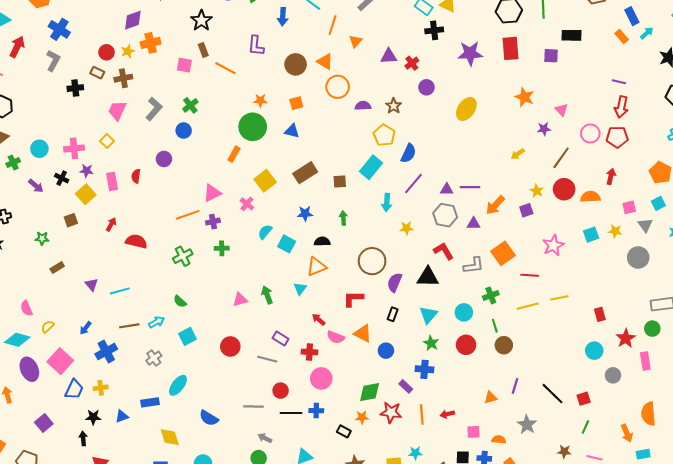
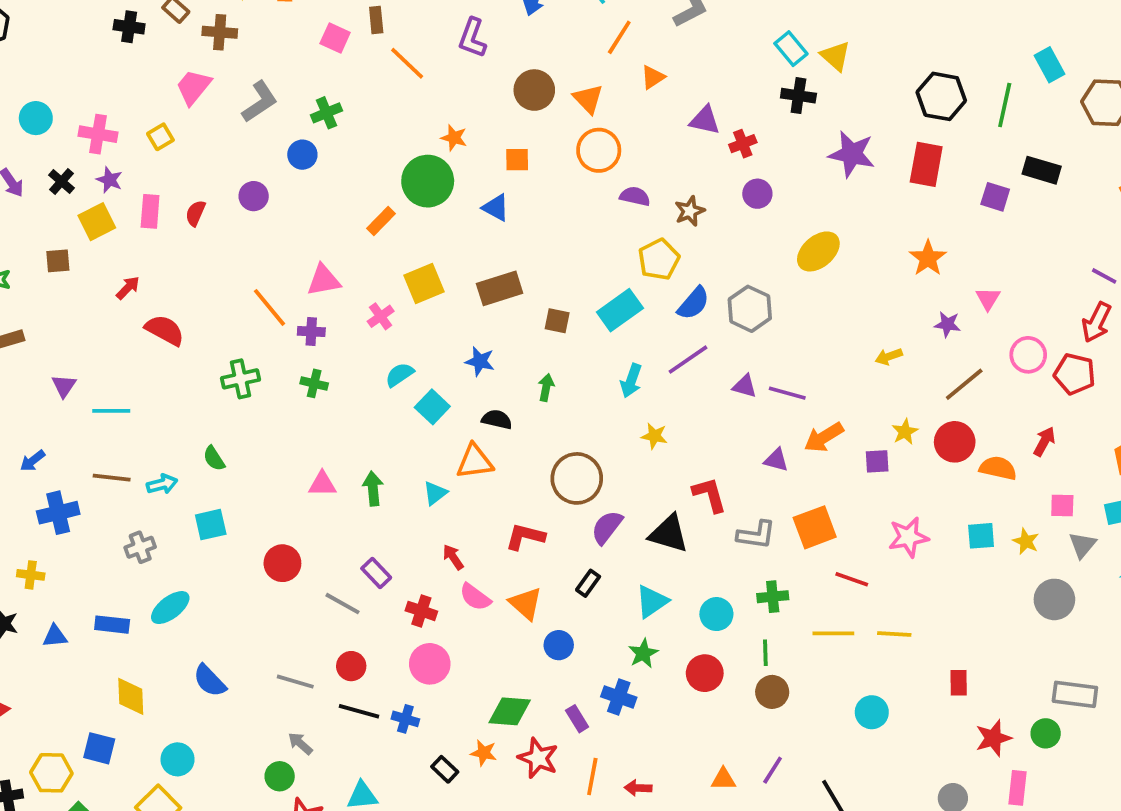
orange line: (188, 215) -> (269, 307), turned 55
gray hexagon: (445, 215) -> (750, 309), moved
cyan circle: (594, 351) -> (872, 712), moved

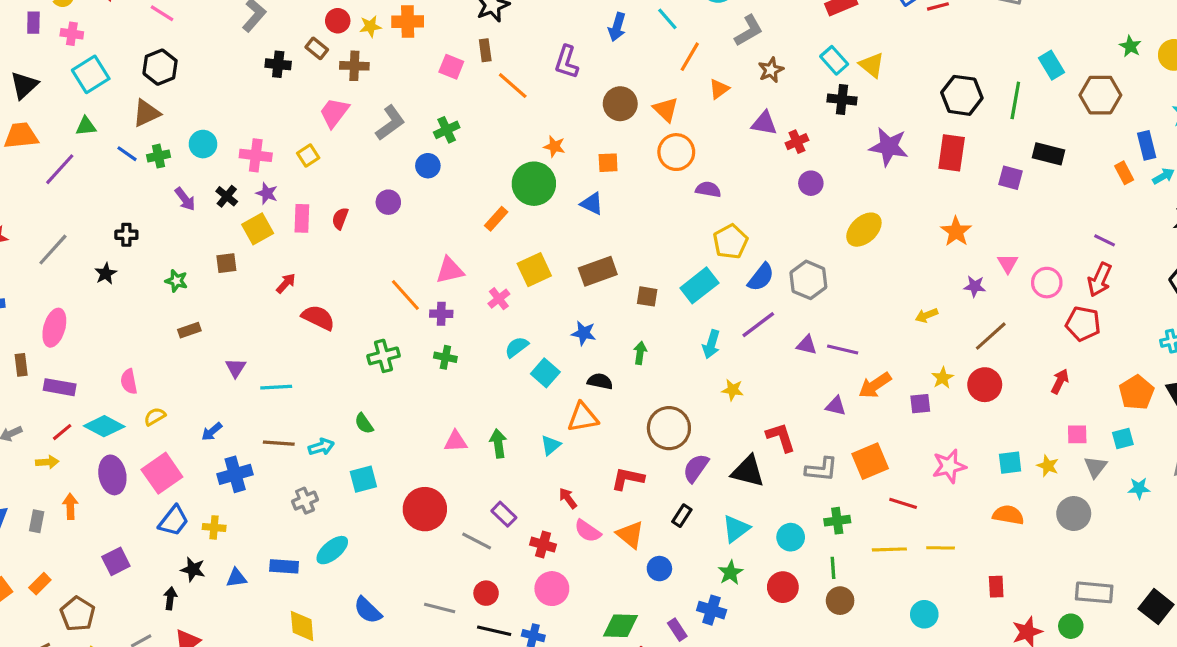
brown star: (690, 211) -> (771, 70), moved
pink circle: (1028, 355) -> (1047, 283), moved
orange semicircle: (998, 468) -> (1008, 515), moved
red circle: (282, 563) -> (425, 509), size x1.4

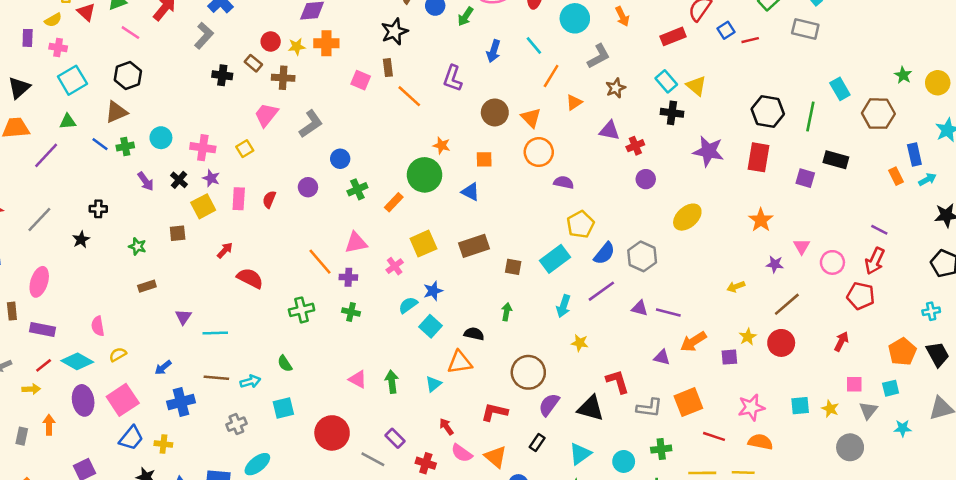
green cross: (447, 130) -> (357, 189), moved
blue star: (584, 333) -> (433, 291), moved, turned -30
pink triangle: (456, 441) -> (358, 379), turned 30
orange semicircle: (1008, 515) -> (760, 442), moved

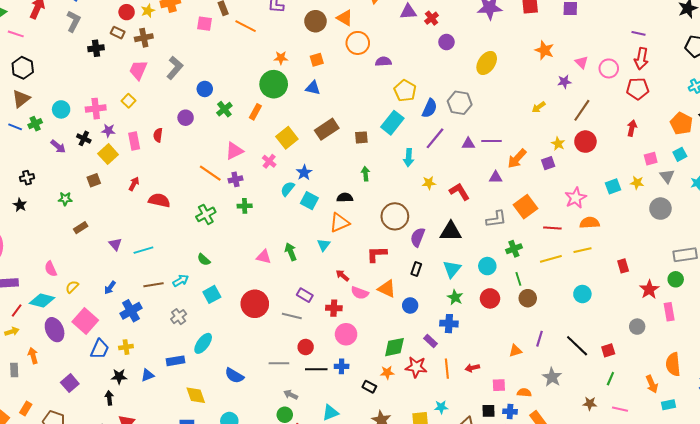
red L-shape: (617, 382) -> (459, 192), moved

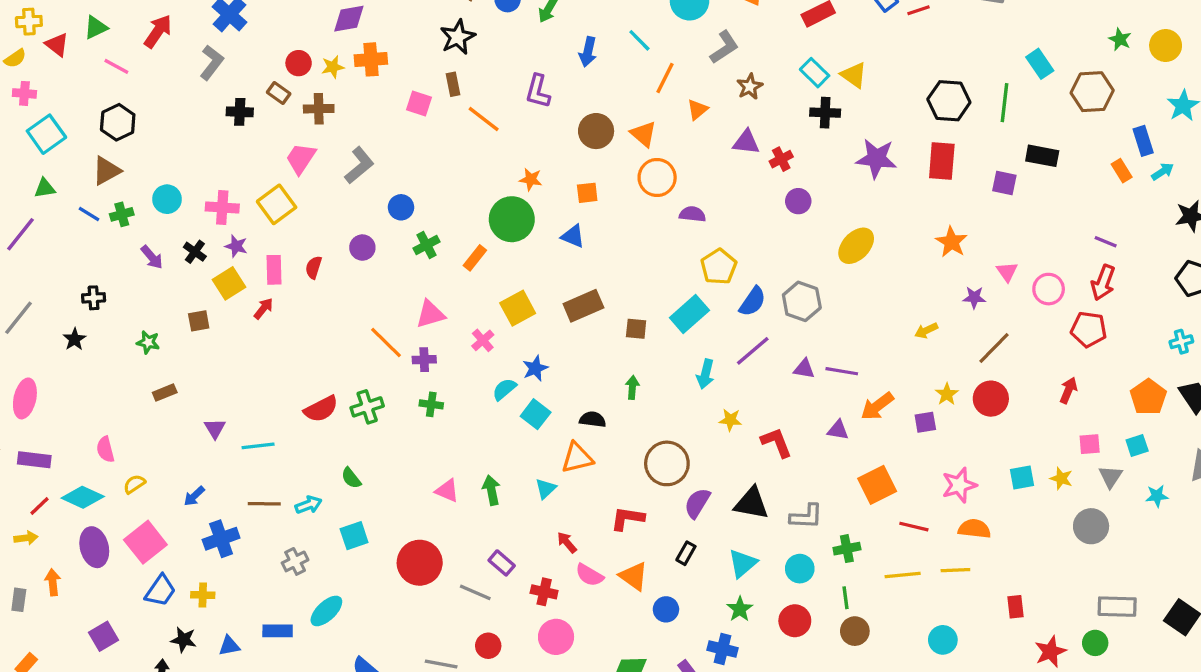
yellow square: (129, 101) -> (277, 204), size x1.6
red arrow: (134, 184) -> (263, 309), moved
red semicircle: (159, 200) -> (321, 409), moved, turned 130
gray L-shape: (496, 219) -> (806, 517), moved

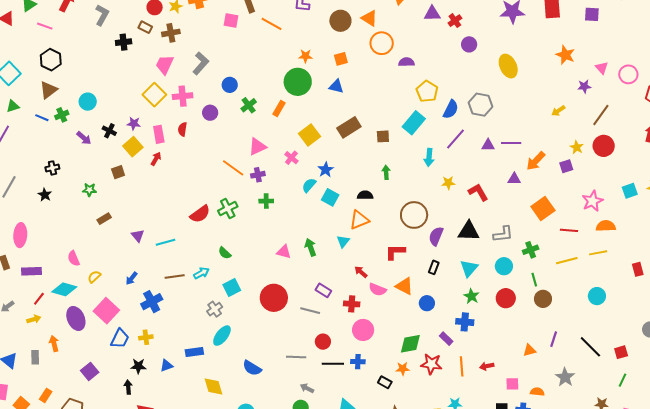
pink cross: (222, 208) -> (183, 96), moved
yellow ellipse: (856, 246) -> (508, 66), turned -60
gray cross: (295, 561) -> (215, 309), moved

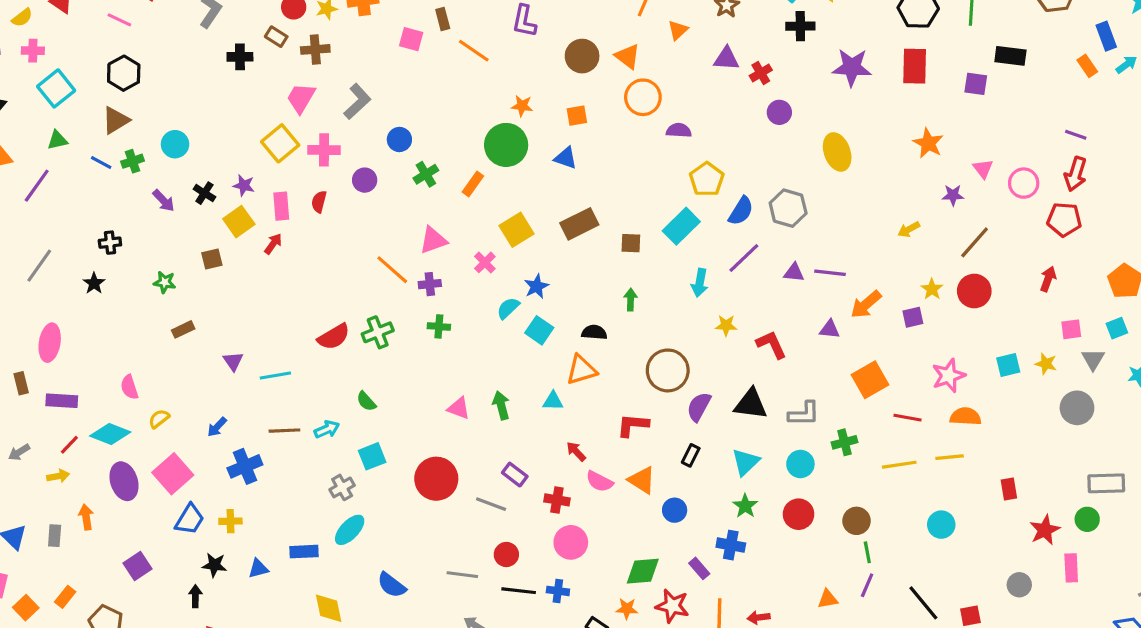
cyan triangle: (343, 241) -> (553, 401), turned 48
green line: (534, 280) -> (867, 552), moved

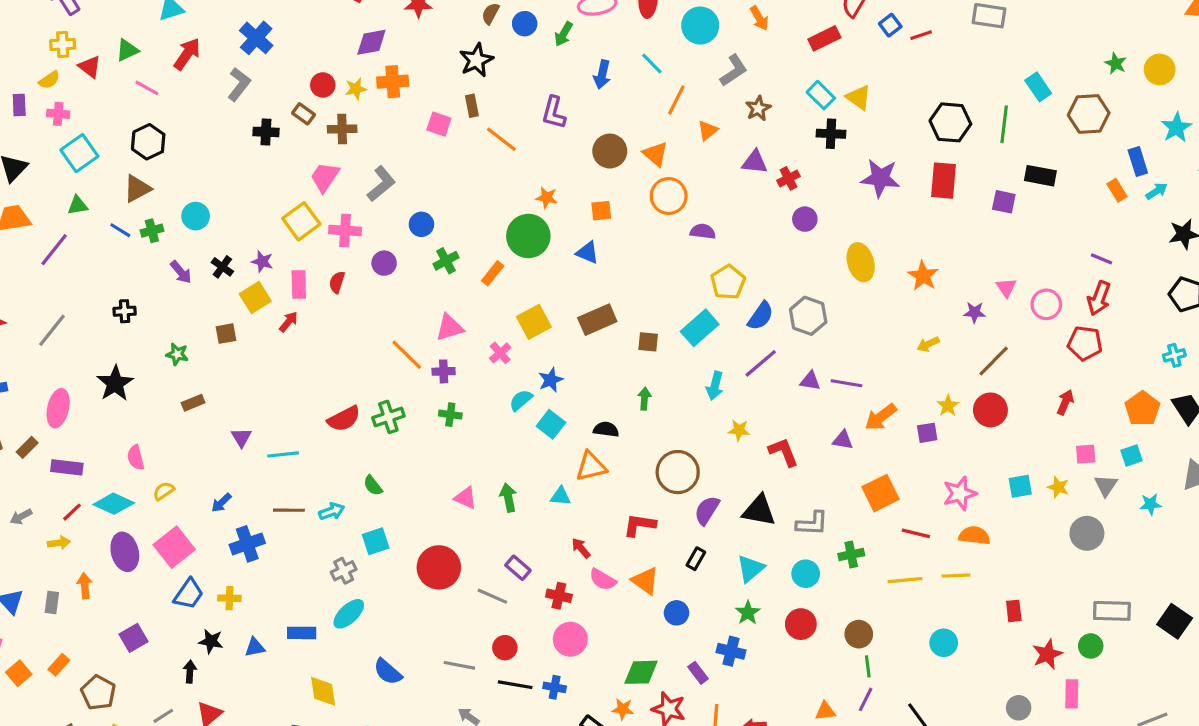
orange star: (928, 143) -> (923, 276), moved
black star: (94, 283) -> (115, 383), moved, size x1.6
brown rectangle: (21, 383) -> (27, 447), turned 55

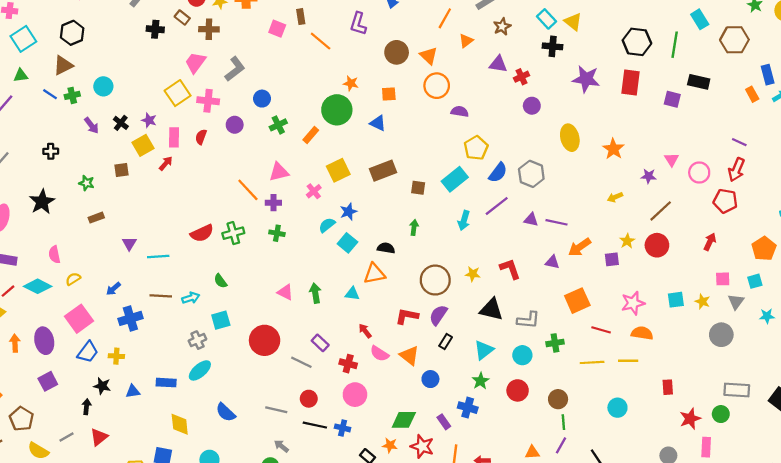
yellow star: (739, 430) -> (473, 274), moved
purple semicircle: (707, 510) -> (438, 315), moved
purple ellipse: (125, 552) -> (44, 341), moved

